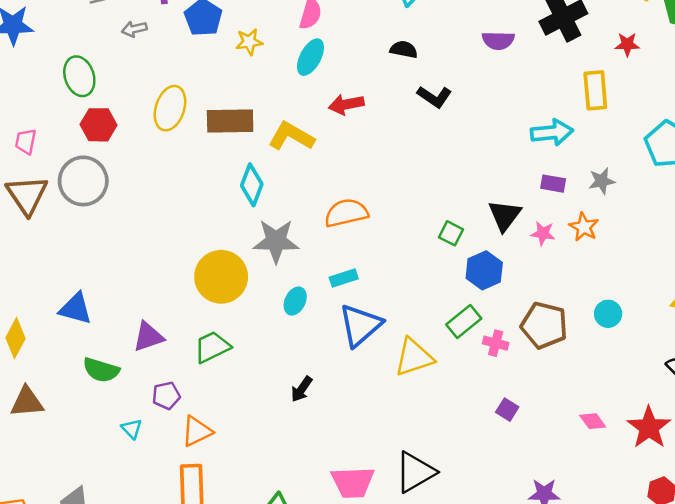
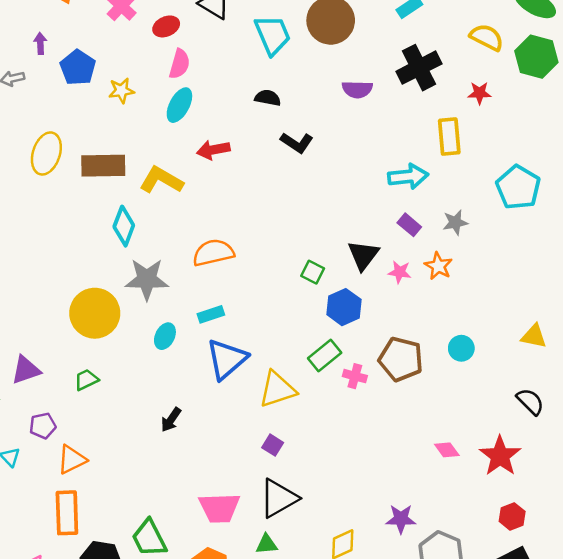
purple rectangle: (553, 184) -> (409, 225), turned 30
green trapezoid: (212, 347) -> (86, 380), size x0.7
purple square: (507, 410) -> (273, 445), moved

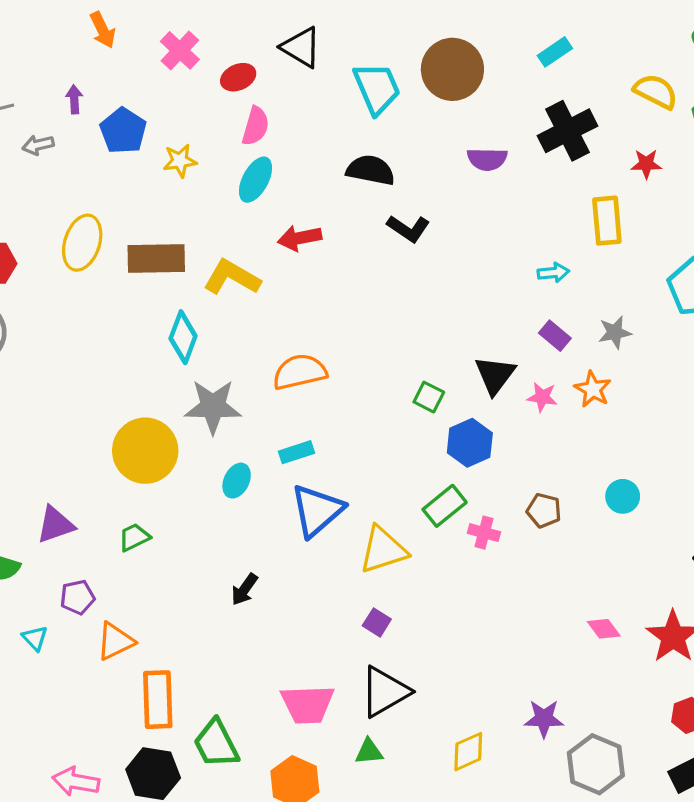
black semicircle: (268, 98) -> (371, 170), size x1.4
cyan arrow: (408, 176) -> (553, 273), size x0.6
brown pentagon: (401, 359) -> (544, 511), size x0.6
orange rectangle: (67, 513) -> (158, 700), moved

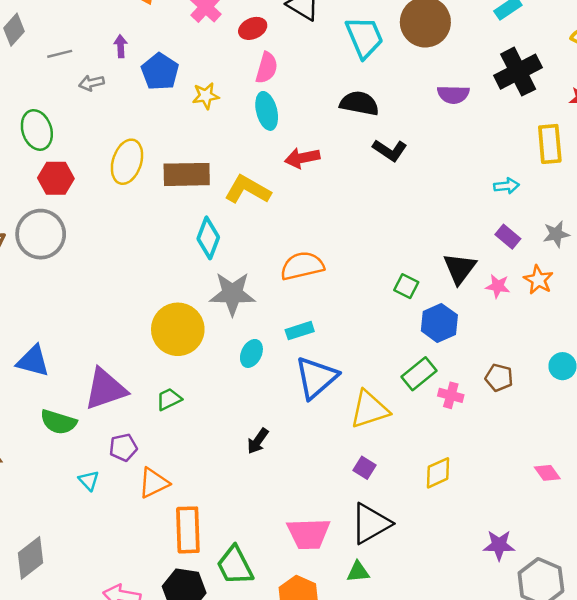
cyan ellipse: (255, 180) -> (267, 111), turned -42
purple triangle: (55, 525) -> (105, 389), size x1.4
yellow diamond: (468, 752) -> (438, 473), moved

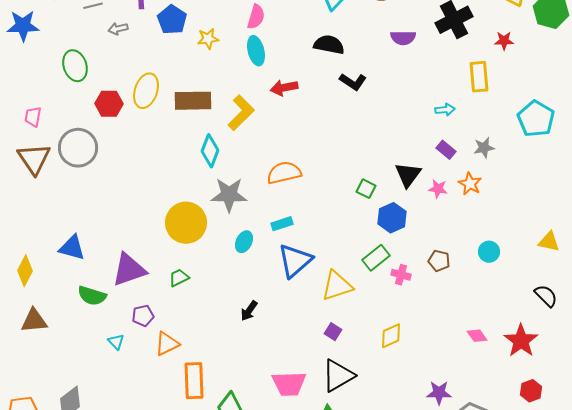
red hexagon: (56, 178) -> (109, 104), moved
yellow L-shape: (248, 190) -> (241, 113), turned 105

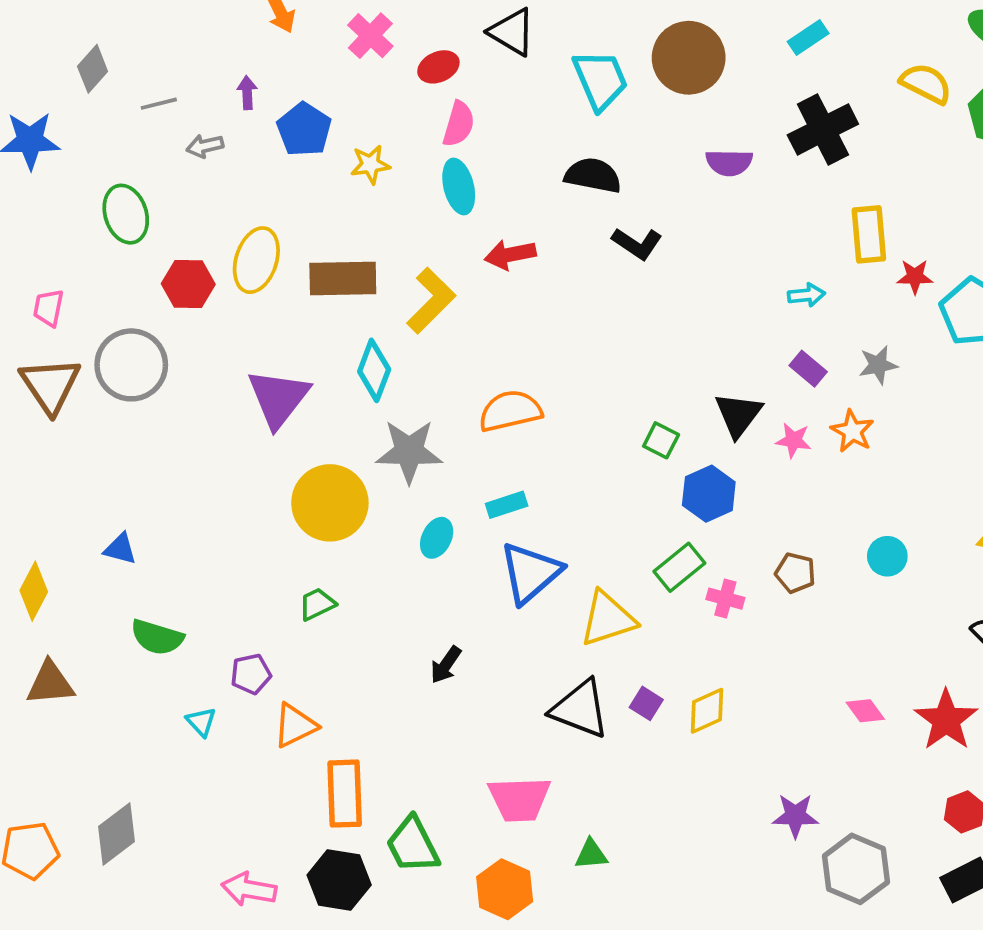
red star: (504, 41) -> (915, 277), moved
blue triangle: (72, 248) -> (120, 549), size x0.7
purple triangle: (129, 270) -> (278, 398), moved, turned -33
purple square: (333, 332) -> (646, 703), moved
black triangle: (338, 376) -> (580, 709), moved, turned 51

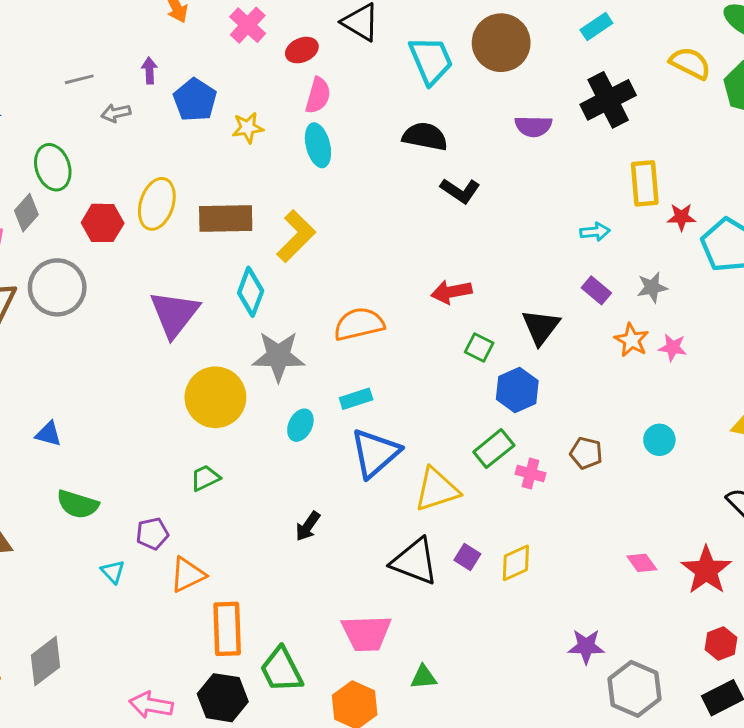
gray diamond: (93, 69) -> (26, 213), moved
red arrow: (510, 255) -> (451, 292), moved
pink star: (793, 440) -> (673, 347), moved

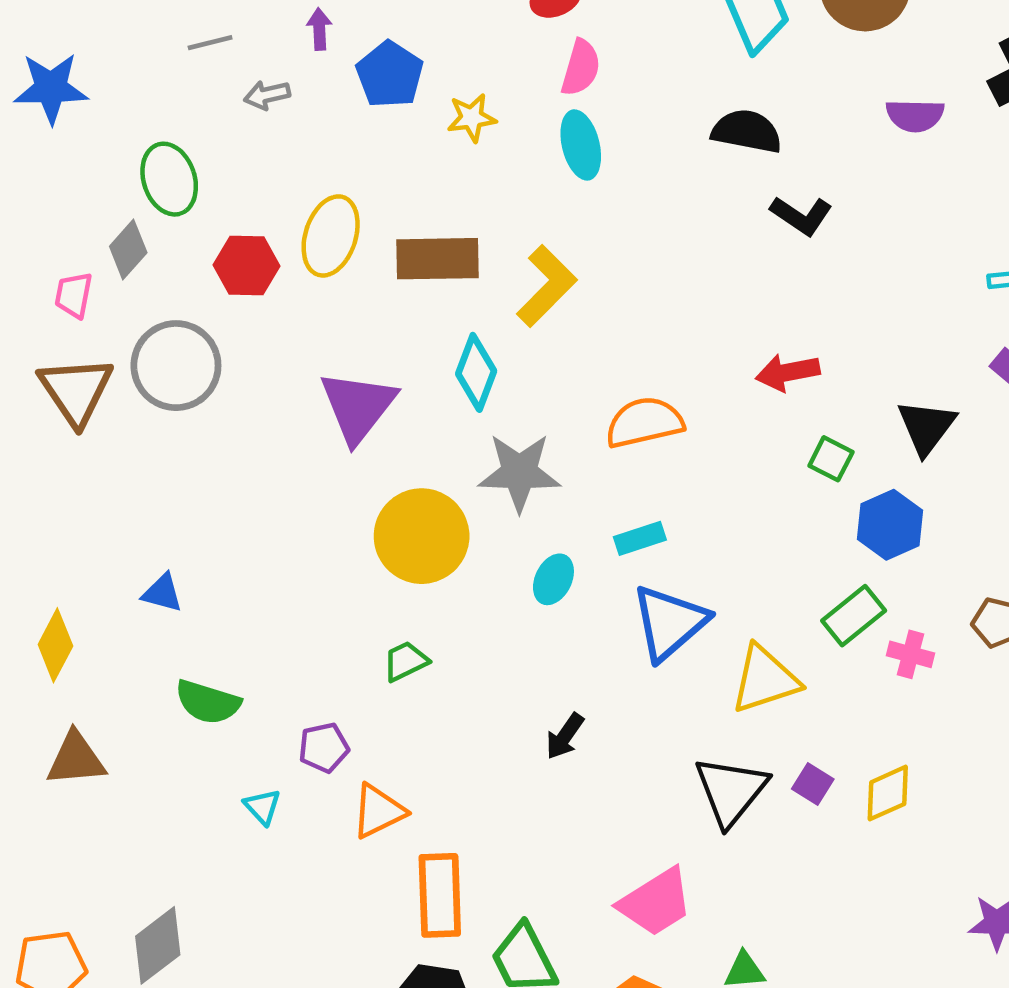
black triangle: (415, 561) -> (731, 791), turned 48
pink trapezoid: (366, 633) -> (656, 902), turned -30

